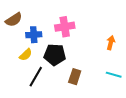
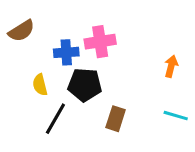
blue cross: (34, 35) -> (66, 52), moved
yellow semicircle: (26, 55) -> (40, 85), turned 120

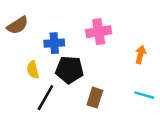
pink cross: (100, 42) -> (99, 32), moved

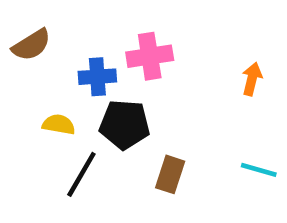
pink cross: (99, 32) -> (150, 56), moved
orange arrow: (140, 55) -> (252, 79), moved
yellow semicircle: (33, 70) -> (59, 124), turned 114

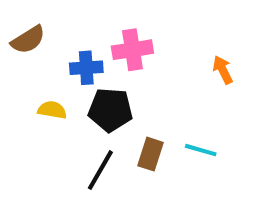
orange arrow: (252, 79) -> (223, 70), turned -40
cyan line: (259, 170) -> (201, 150), moved
black line: (81, 174) -> (100, 170), moved

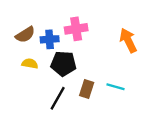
brown semicircle: (28, 40) -> (25, 35), moved
orange arrow: (223, 70) -> (128, 40), size x1.5

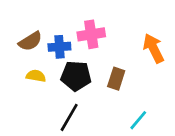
cyan line: (115, 87) -> (138, 120), moved, turned -66
brown rectangle: (87, 89) -> (116, 79), moved

